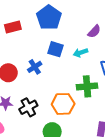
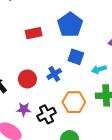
cyan arrow: (80, 53) -> (99, 69), moved
orange hexagon: (63, 104) -> (74, 102), moved

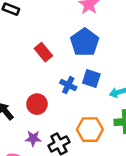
red rectangle: (34, 33) -> (43, 52), turned 63
blue cross: (54, 74) -> (68, 85), moved, turned -32

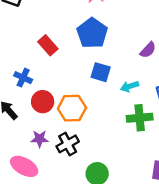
blue cross: (68, 85) -> (23, 78), moved
orange hexagon: (90, 130) -> (72, 108), moved

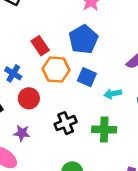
orange hexagon: (72, 108) -> (56, 69), moved
green cross: (140, 118) -> (104, 130), moved
black cross: (68, 144) -> (66, 123), moved

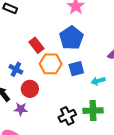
blue square: (87, 77) -> (76, 69), turned -35
black cross: (66, 123) -> (67, 116), moved
purple star: (22, 133) -> (21, 109), moved

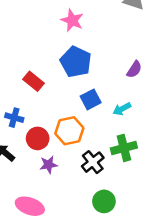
orange hexagon: (51, 64) -> (69, 131), moved
purple star: (21, 109) -> (49, 165), moved

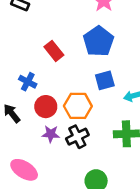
black cross: (93, 162) -> (77, 137), moved

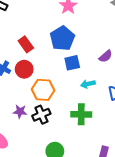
blue square: (105, 80) -> (72, 63), moved
red circle: (46, 107) -> (24, 69), moved

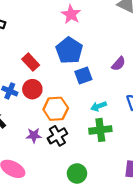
cyan arrow: (88, 84) -> (99, 106), moved

